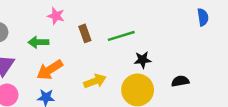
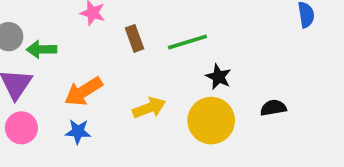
green arrow: (38, 42) -> (41, 49), moved
black star: (143, 60) -> (218, 77), turned 30

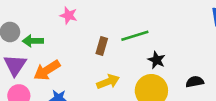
brown rectangle: (135, 38) -> (102, 46), moved, turned 36
orange arrow: (83, 91) -> (47, 70), moved

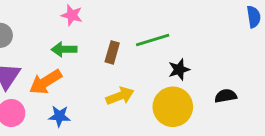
green arrow: (33, 41) -> (64, 49), moved
black star: (157, 60) -> (179, 70), turned 30

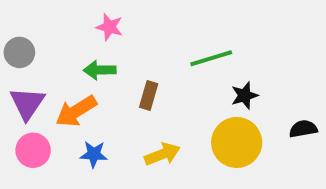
brown rectangle: (112, 52) -> (149, 95), moved
yellow arrow: (120, 96) -> (162, 154), moved

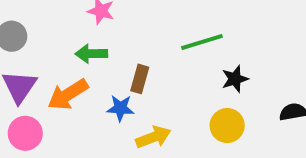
yellow circle: (237, 142) -> (227, 126), size x0.7
blue star: (94, 154) -> (120, 108), moved

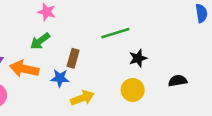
green arrow: (91, 54) -> (40, 41), turned -36
orange arrow: (68, 94) -> (24, 69), turned 44

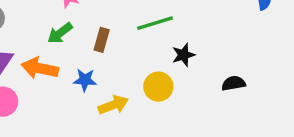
brown rectangle: (73, 58) -> (102, 40), moved
yellow circle: (133, 90) -> (158, 87), moved

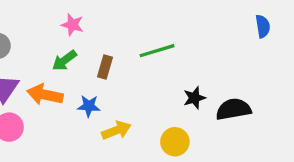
black star: (183, 55) -> (194, 98), moved
black semicircle: (234, 83) -> (233, 109), size x1.5
yellow circle: (158, 87) -> (175, 142), moved

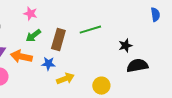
pink star: (72, 25) -> (30, 14), moved
brown rectangle: (105, 67) -> (58, 40), size x1.5
black star: (194, 98) -> (125, 46), moved

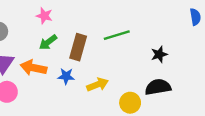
black semicircle: (137, 66) -> (158, 87), moved
yellow arrow: (65, 79) -> (97, 85), moved

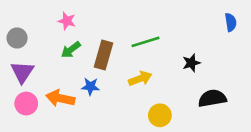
orange arrow: (33, 68) -> (60, 98), moved
yellow arrow: (97, 85) -> (140, 79), moved
black semicircle: (158, 87) -> (212, 98), moved

